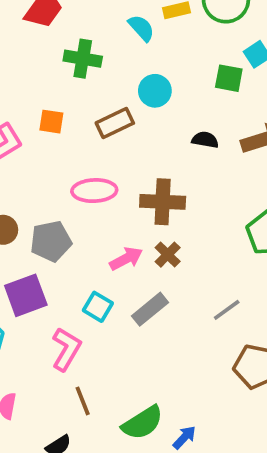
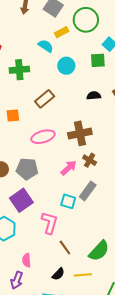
cyan circle: (155, 91) -> (66, 66), moved
orange square: (51, 122) -> (13, 115), moved
gray pentagon: (51, 241) -> (27, 169), turned 30
cyan square: (98, 307) -> (68, 201), moved

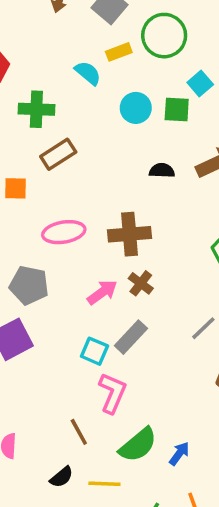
cyan circle: (66, 66) -> (136, 108), moved
brown rectangle: (45, 99) -> (58, 154), moved
pink L-shape: (50, 223) -> (112, 393), moved

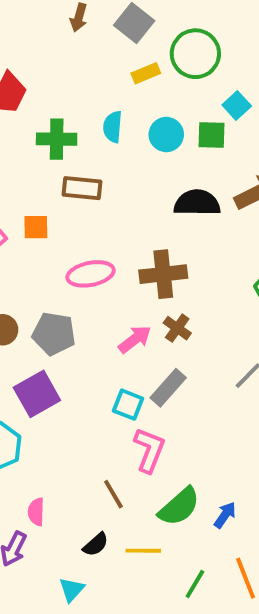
cyan semicircle: (88, 73) -> (113, 127), moved, turned -124
brown rectangle: (58, 154) -> (82, 188), turned 40
black semicircle: (162, 171) -> (197, 203), size x1.6

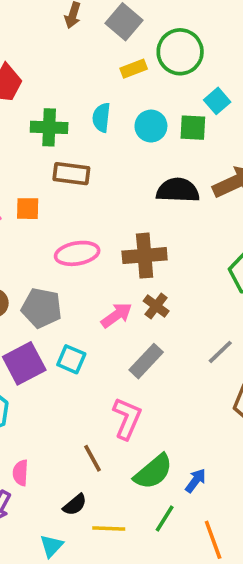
cyan square: (128, 405) -> (71, 359), moved
yellow line: (143, 551) -> (109, 529), moved
green line: (195, 584) -> (165, 519), moved

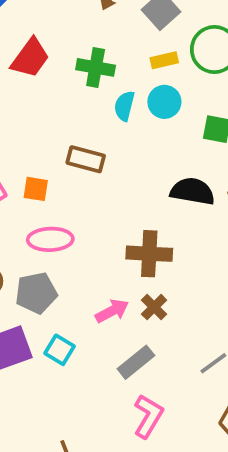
cyan circle: (151, 126) -> (164, 102), moved
green cross: (49, 127) -> (96, 67), moved
pink ellipse: (77, 253) -> (50, 239), moved
gray pentagon: (42, 308) -> (36, 293), turned -30
pink L-shape: (127, 418) -> (148, 416), moved

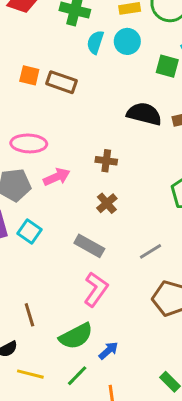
orange square: (36, 189) -> (29, 75), moved
brown cross: (149, 254) -> (106, 161), size x0.6
pink arrow: (112, 311) -> (57, 177), moved
gray rectangle: (136, 362) -> (89, 246), turned 64

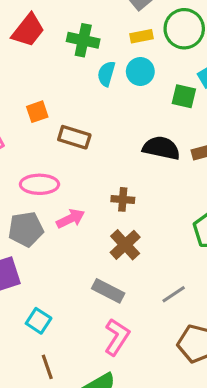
orange square: (29, 75) -> (37, 112), turned -30
brown rectangle: (62, 82) -> (74, 137), moved
brown cross: (107, 203) -> (125, 245), size x1.4
cyan square: (29, 231) -> (39, 321), moved

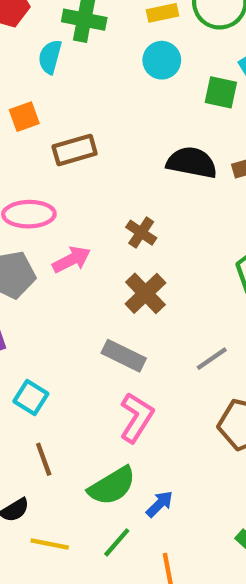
cyan semicircle: (106, 74) -> (50, 57), moved
brown rectangle: (74, 137) -> (75, 150), turned -32
brown cross: (123, 199) -> (141, 233), turned 30

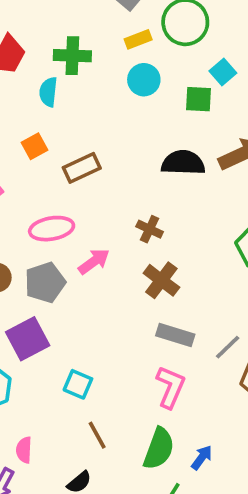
gray rectangle: (124, 356) -> (175, 335), moved
gray line: (212, 359) -> (228, 347), moved
green semicircle: (112, 486) -> (159, 449), turned -30

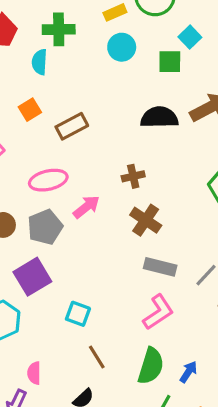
brown cross: (150, 229) -> (133, 176), turned -35
pink L-shape: (170, 387) -> (158, 312), turned 36

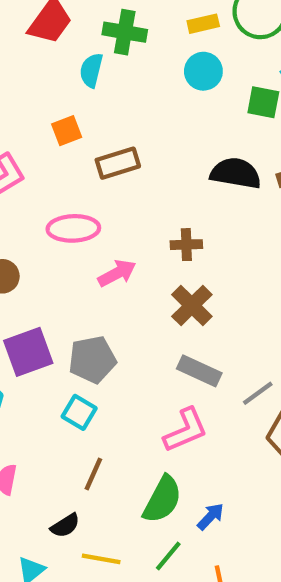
gray pentagon: (45, 227) -> (92, 360), moved
brown line: (97, 357) -> (93, 474), turned 45

